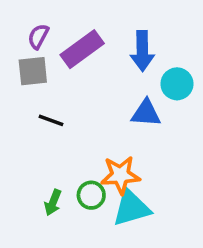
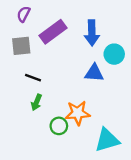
purple semicircle: (38, 36) -> (24, 14), moved
green arrow: (53, 202) -> (36, 102), moved
cyan triangle: (131, 208) -> (107, 140), moved

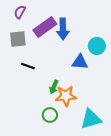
blue arrow: (92, 33) -> (63, 29), moved
green arrow: (36, 102) -> (54, 87), moved
green circle: (59, 126) -> (50, 115), moved

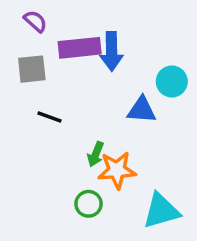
purple semicircle: (20, 12) -> (35, 21), turned 104
purple rectangle: (45, 27) -> (80, 48), turned 30

